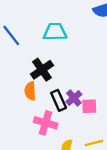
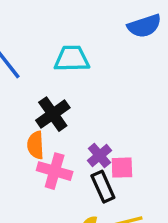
black rectangle: (59, 100) -> (103, 187), moved
pink cross: (46, 123) -> (55, 171), moved

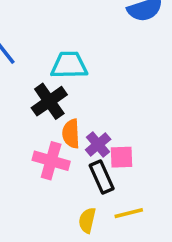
cyan trapezoid: (72, 59) -> (69, 65), moved
orange semicircle: (36, 145) -> (71, 134), moved

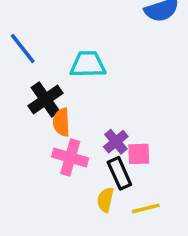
black cross: (49, 101) -> (46, 99), moved
orange semicircle: (71, 134) -> (61, 122), moved
yellow semicircle: (87, 220) -> (105, 200), moved

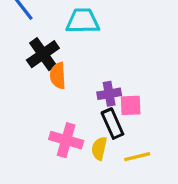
purple cross: (116, 142) -> (109, 94), turned 30
pink cross: (70, 157) -> (66, 140), moved

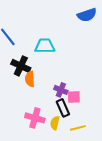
black cross: (43, 54) -> (21, 66), turned -30
purple cross: (109, 94) -> (61, 90), turned 32

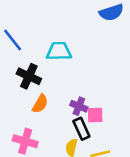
orange semicircle: (30, 79) -> (40, 104), moved, turned -147
pink cross: (35, 118) -> (25, 141), moved

